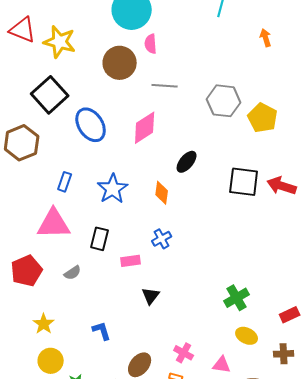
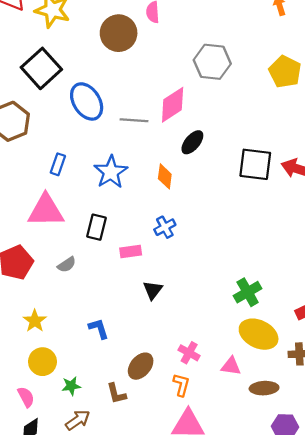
gray line: (165, 86) -> (134, 120), moved
gray hexagon: (224, 101) -> (212, 62), moved
yellow pentagon: (263, 118) -> (285, 72), moved
pink diamond: (145, 128) -> (173, 105), moved
yellow ellipse: (247, 336) -> (259, 334), size x1.6

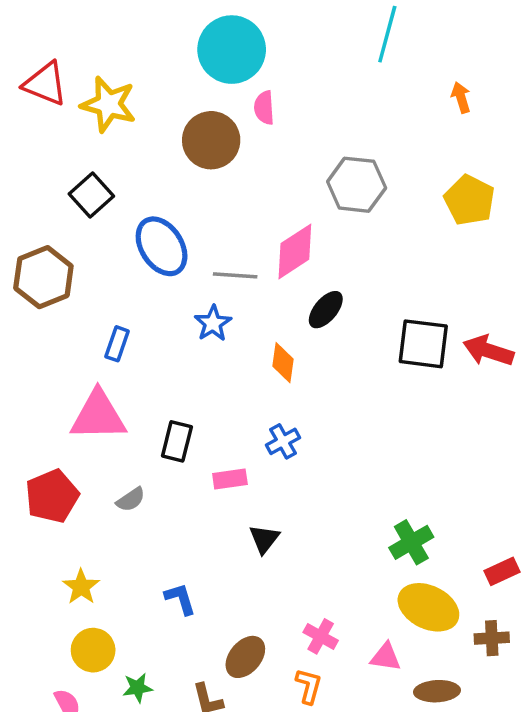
black square: (41, 68) -> (91, 195), size x0.7
blue star: (111, 172) -> (213, 323), moved, size x0.7

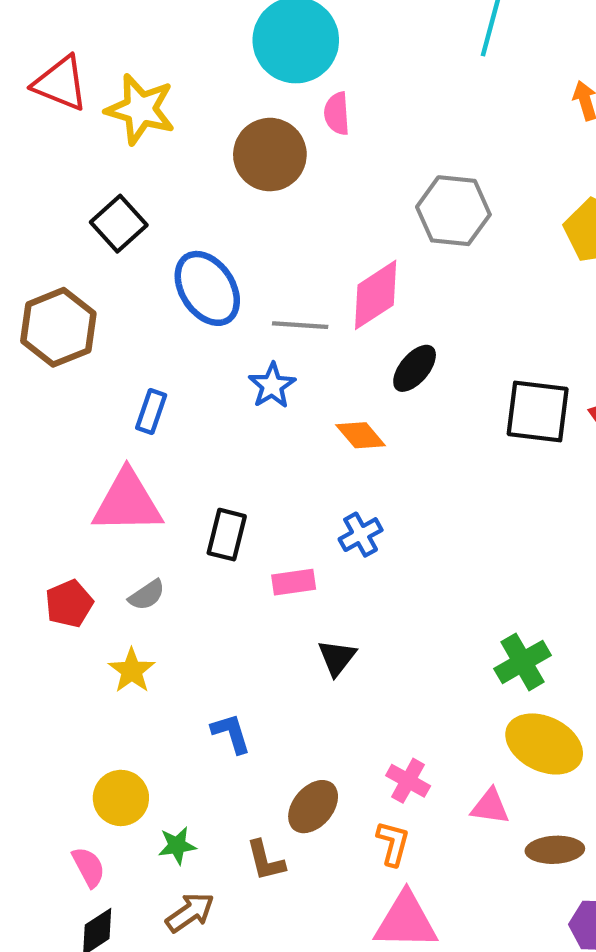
orange diamond: (283, 363) -> (361, 435), turned -48
red pentagon: (52, 496) -> (69, 604), size x0.7
gray semicircle: (131, 500) -> (147, 595), moved
yellow star: (81, 587) -> (132, 671), moved

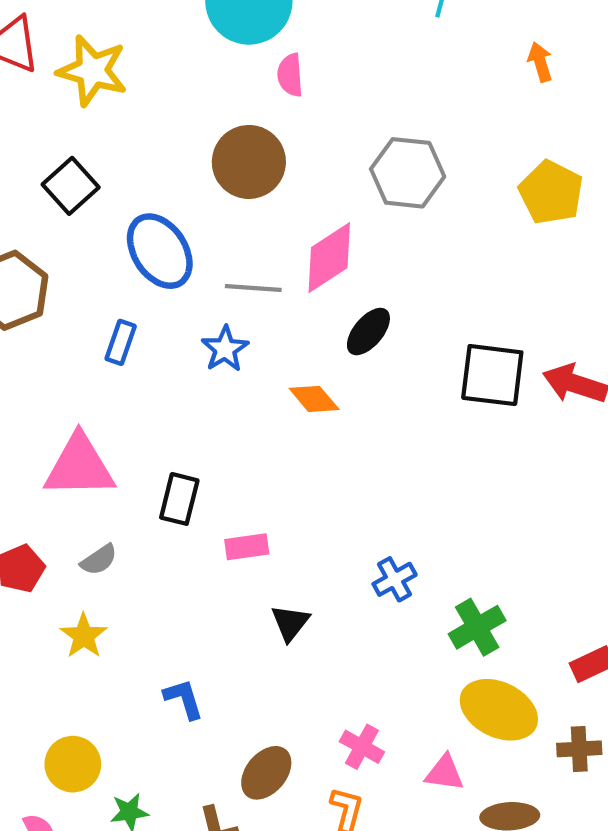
brown circle: (270, 155) -> (249, 162), moved
blue rectangle: (151, 411) -> (121, 342), moved
blue cross: (361, 535) -> (395, 579), moved

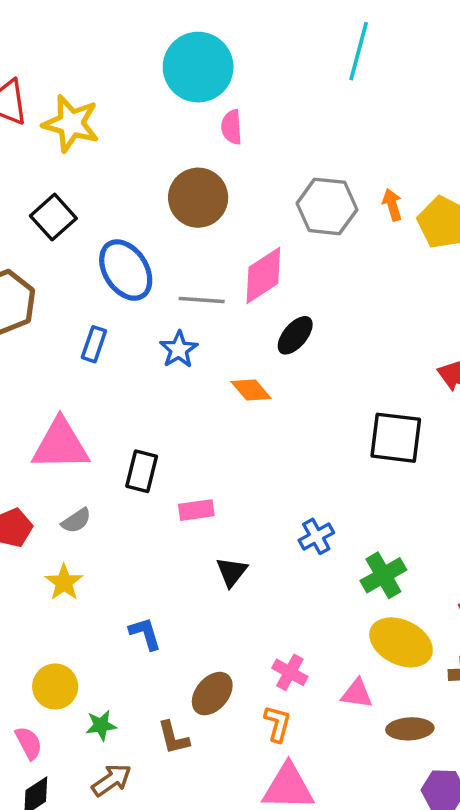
orange arrow: (540, 62) -> (392, 205), moved
black square: (492, 375) -> (396, 438), moved

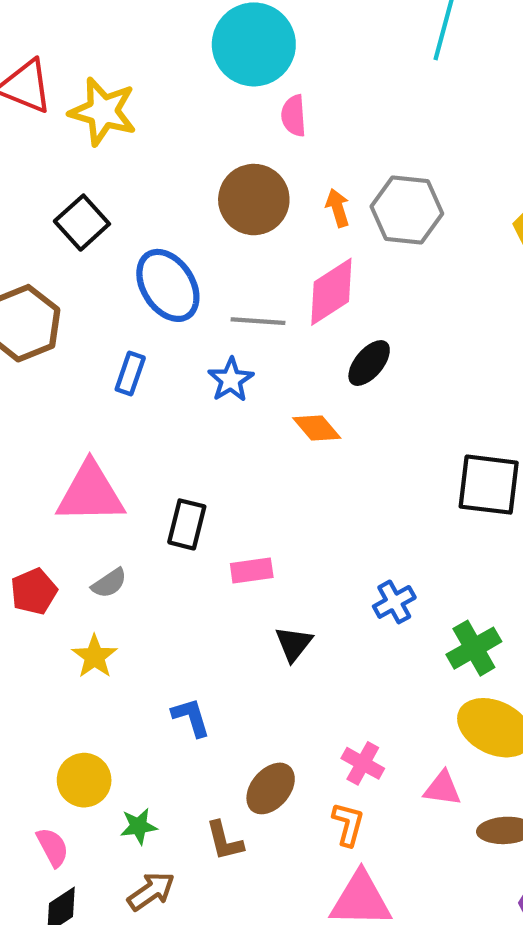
orange arrow: (392, 205) -> (338, 208), moved

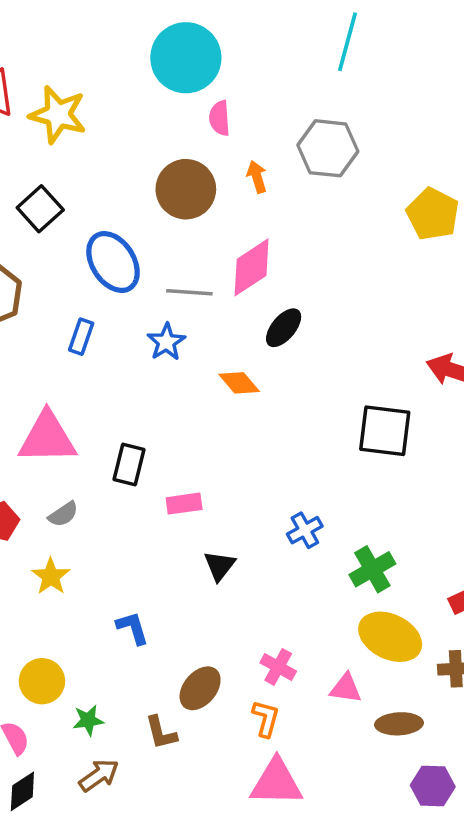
orange arrow: (338, 208) -> (257, 177), moved
gray hexagon: (407, 210) -> (328, 148), moved

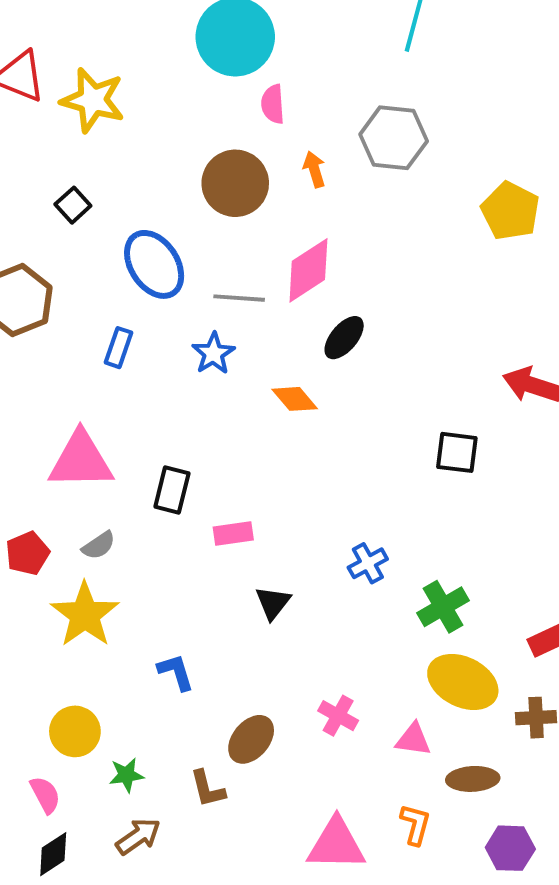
black square: (40, 209) -> (73, 205), size x0.7
black square: (385, 431) -> (457, 452), size x0.7
yellow star: (51, 576) -> (85, 615), size x1.6
orange L-shape: (266, 718) -> (415, 824), moved

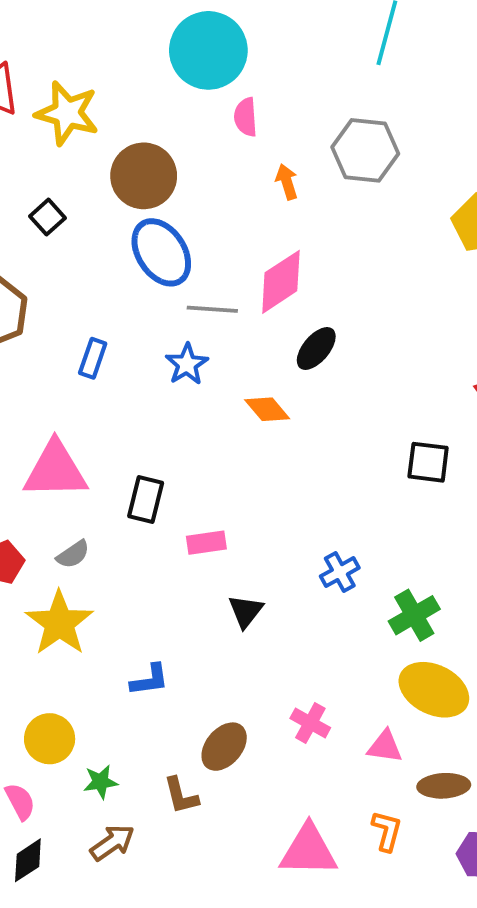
brown circle: (235, 183) -> (144, 176), moved
blue ellipse: (154, 264) -> (161, 252), moved
blue L-shape: (176, 672) -> (150, 680), turned 99

